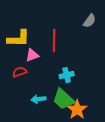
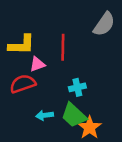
gray semicircle: (90, 21) -> (104, 24), size x1.5
red semicircle: (20, 72) -> (23, 84), size x1.5

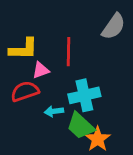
cyan cross: (77, 87) -> (84, 95), size x1.6
cyan arrow: (45, 115) -> (54, 111), moved

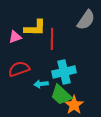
yellow L-shape: (23, 49) -> (35, 28), moved
pink triangle: (41, 70) -> (15, 37), moved

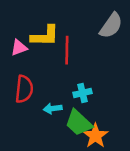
red semicircle: (19, 69) -> (24, 89), turned 115
cyan cross: (64, 72) -> (83, 93), size x0.6

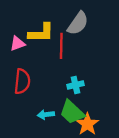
gray semicircle: (111, 26) -> (78, 23), moved
cyan arrow: (53, 109) -> (46, 115), moved

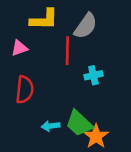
yellow L-shape: (41, 33) -> (44, 19), moved
cyan cross: (75, 85) -> (93, 75), moved

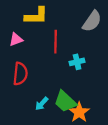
gray semicircle: (86, 26) -> (92, 21), moved
cyan arrow: (51, 126) -> (42, 104), turned -40

